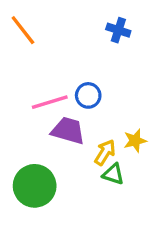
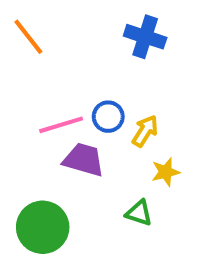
blue cross: (118, 30) -> (145, 37), size x1.4
yellow arrow: (105, 152) -> (145, 131), moved

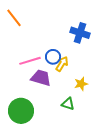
blue cross: (145, 37) -> (80, 33), moved
yellow arrow: (145, 131) -> (62, 64), moved

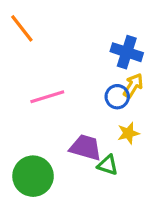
blue circle: (53, 57) -> (117, 97), moved
yellow arrow: (62, 64) -> (133, 86), moved
purple trapezoid: (41, 78) -> (85, 148), moved

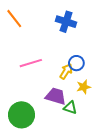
blue cross: (127, 52) -> (66, 22), moved
yellow arrow: (133, 86) -> (66, 71), moved

